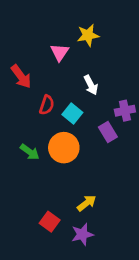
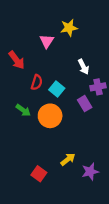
white arrow: (91, 85) -> (83, 67), moved
green arrow: (30, 152) -> (23, 110), moved
purple star: (82, 234) -> (90, 172), moved

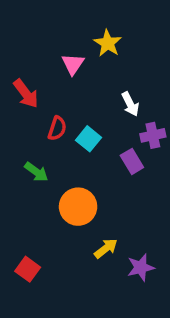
yellow star: (69, 28) -> (108, 43), turned -30
orange circle: (50, 116) -> (78, 207), moved
red square: (39, 174) -> (28, 269), moved

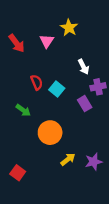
red arrow: (26, 94) -> (17, 43), moved
red semicircle: (57, 128) -> (37, 82), turned -40
purple star: (141, 267) -> (94, 162), moved

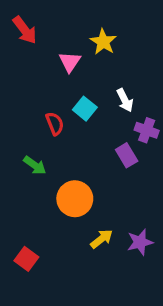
red arrow: (17, 43) -> (25, 30), moved
purple cross: (98, 87) -> (147, 130), turned 32
cyan square: (57, 89) -> (85, 109), moved

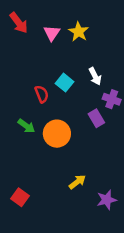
pink triangle: (70, 62) -> (52, 33), moved
orange circle: (75, 199) -> (57, 134), moved
purple star: (140, 242) -> (107, 200), moved

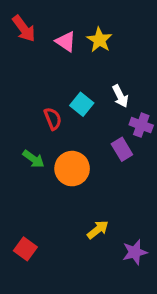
pink triangle: (52, 33) -> (66, 41), turned -30

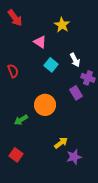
pink triangle: (66, 41) -> (40, 42), moved
red semicircle: (53, 119) -> (13, 71), moved
green arrow: (33, 159) -> (21, 120), moved, turned 112
purple star: (135, 252) -> (74, 157), moved

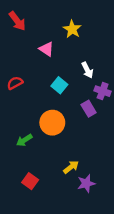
cyan square: (51, 65) -> (59, 85), moved
red semicircle: (13, 71) -> (15, 83), turned -96
red square: (16, 155) -> (30, 181), moved

